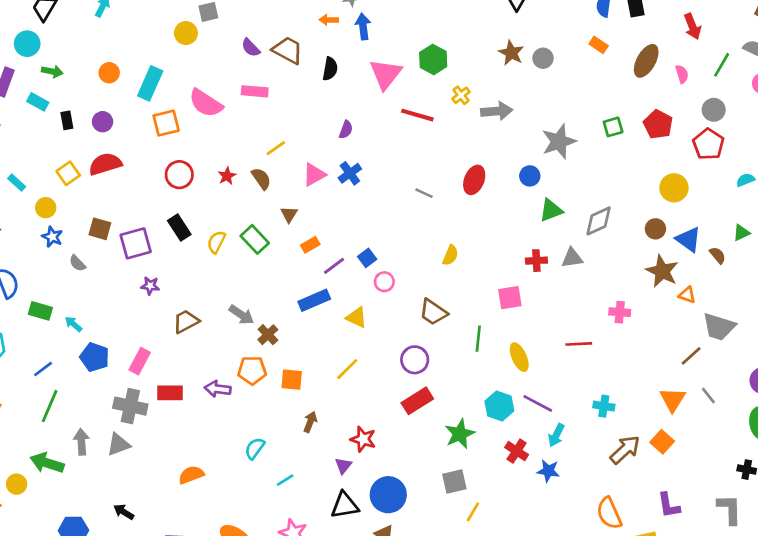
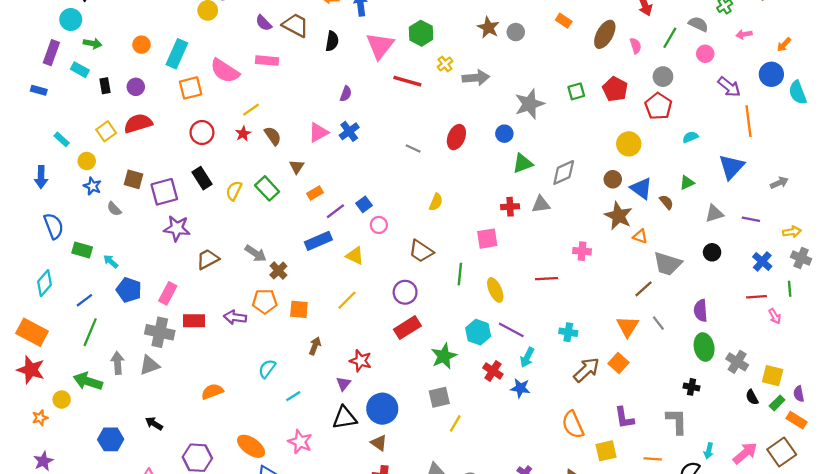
yellow line: (276, 148) -> (251, 110), moved
purple star: (150, 286) -> (177, 228), size x1.6

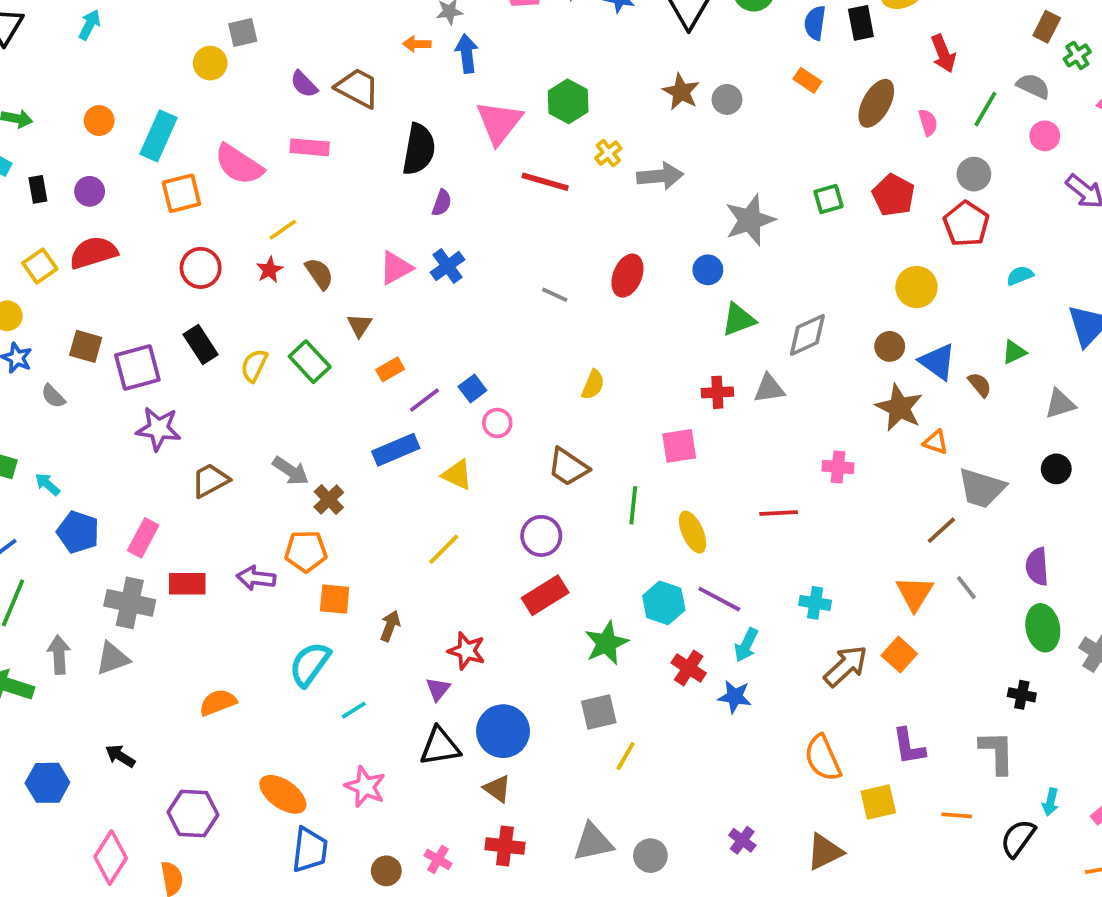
black semicircle: (332, 41) -> (419, 149), moved, size x1.5
orange square: (299, 309) -> (335, 599), moved
cyan semicircle: (267, 369) -> (310, 664), size x1.4

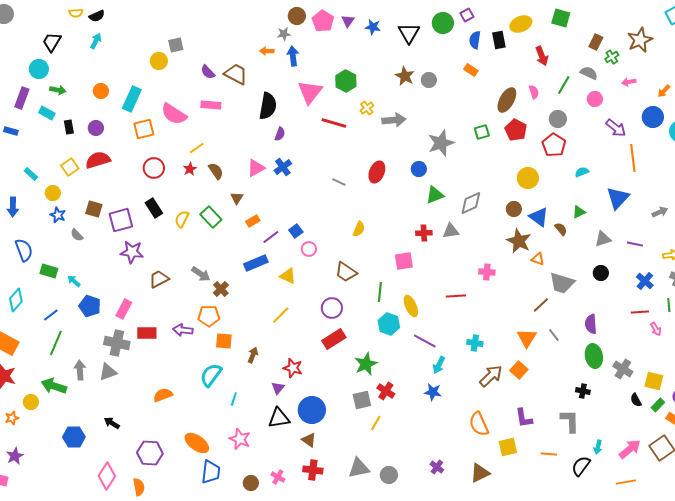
brown ellipse: (876, 103) -> (507, 100), moved
cyan hexagon: (664, 603) -> (389, 324), moved
red cross: (689, 668) -> (386, 391), moved
cyan line: (354, 710) -> (234, 399), turned -40

